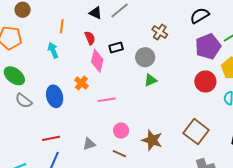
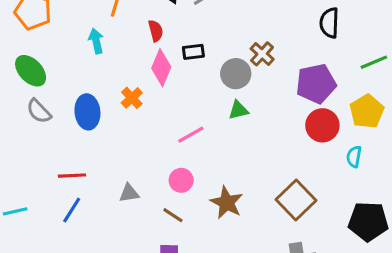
black semicircle: (200, 16) -> (329, 23), turned -66
brown cross: (160, 32) -> (262, 54), moved
purple pentagon: (208, 46) -> (316, 84), moved
pink line: (107, 100) -> (191, 135), moved, turned -30

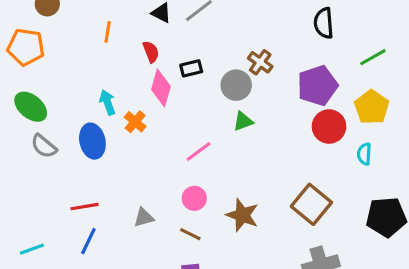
cyan arrow: (96, 41) -> (107, 102), moved

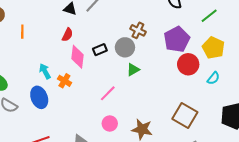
orange line: (108, 32) -> (22, 32), moved
red semicircle: (151, 52) -> (67, 35), turned 56
black rectangle: (191, 68) -> (100, 50), moved
cyan semicircle: (364, 154) -> (213, 78), turned -136

